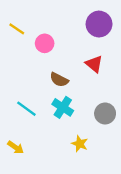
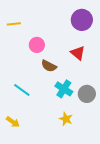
yellow line: (17, 29) -> (14, 24), turned -40
pink circle: (45, 43) -> (37, 45), moved
cyan cross: (63, 107) -> (64, 89), moved

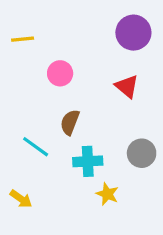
brown semicircle: (49, 66) -> (70, 122), moved, turned 84
cyan cross: (64, 89) -> (88, 161), moved, turned -36

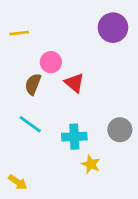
red triangle: (127, 86) -> (74, 83), moved
brown semicircle: (70, 122) -> (33, 84), moved
yellow arrow: (21, 199) -> (18, 182), moved

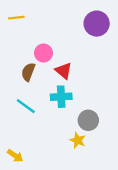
yellow line: (19, 33) -> (16, 18), moved
gray circle: (120, 130) -> (88, 120), moved
cyan cross: (74, 137) -> (61, 97), moved

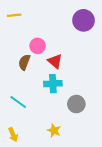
cyan line: (26, 106) -> (18, 102), moved
yellow star: (78, 140) -> (54, 131), moved
yellow arrow: (15, 156) -> (13, 135), turned 32

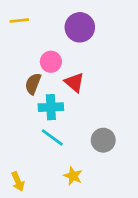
purple circle: (84, 20) -> (80, 27), moved
cyan cross: (53, 84) -> (51, 107), moved
cyan line: (18, 102) -> (52, 137), moved

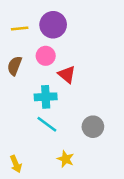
yellow line: (19, 20) -> (20, 28), moved
purple circle: (80, 27) -> (53, 25), moved
brown semicircle: (33, 84) -> (15, 66), moved

